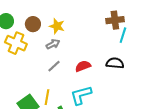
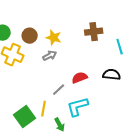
brown cross: (115, 20) -> (94, 32), moved
cyan line: (123, 35) -> (120, 47), turned -35
gray line: (54, 66) -> (59, 90), moved

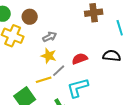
yellow star: (54, 38) -> (49, 56), moved
yellow line: (44, 109) -> (44, 80), moved, turned 63

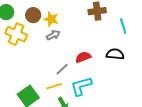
yellow star: (49, 56) -> (51, 19), moved
yellow line: (44, 80) -> (54, 86), moved

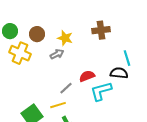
yellow star: (51, 19) -> (65, 38), moved
cyan line: (123, 26) -> (127, 58), moved
cyan L-shape: (81, 86) -> (101, 91), moved

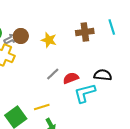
gray arrow: (57, 54) -> (11, 39), moved
cyan line: (127, 58) -> (112, 27), moved
gray line: (66, 88) -> (53, 74), moved

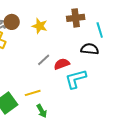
cyan line: (112, 27) -> (100, 30), moved
black semicircle: (103, 75) -> (90, 49), moved

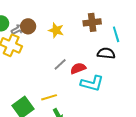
cyan L-shape: (76, 79) -> (92, 83), turned -150

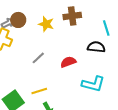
brown cross: (92, 22) -> (72, 16), moved
gray line: (60, 64) -> (38, 58), moved
cyan L-shape: (92, 83) -> (93, 84), moved

